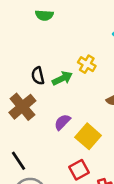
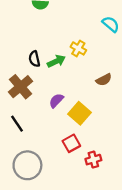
black line: (19, 161) -> (17, 124), moved

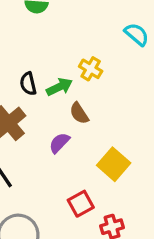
brown semicircle: (104, 80) -> (79, 113), moved, turned 84
yellow square: (79, 113) -> (114, 164), moved

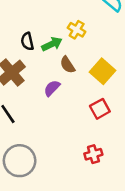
yellow square: (114, 164) -> (103, 71), moved
red square: (81, 204) -> (100, 109), moved

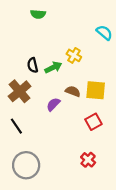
brown semicircle: (68, 65) -> (73, 91), moved, turned 144
yellow square: (103, 71) -> (96, 90), turned -36
red cross: (93, 154) -> (88, 160), turned -32

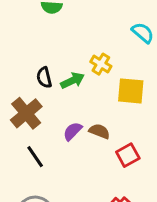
yellow square: (96, 90) -> (131, 91), moved
brown semicircle: (73, 91) -> (99, 131), moved
black line: (16, 126) -> (35, 157), moved

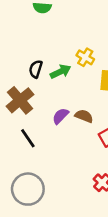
black semicircle: (44, 77) -> (36, 69), turned 30

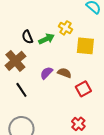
black semicircle: (36, 69) -> (27, 37), turned -40

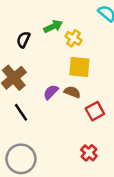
black semicircle: (27, 37) -> (23, 40), moved, turned 48
green arrow: (46, 39) -> (53, 26), moved
yellow square: (85, 46) -> (79, 67), moved

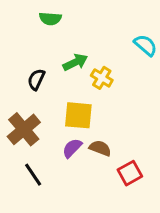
yellow square: (79, 67) -> (78, 115), moved

